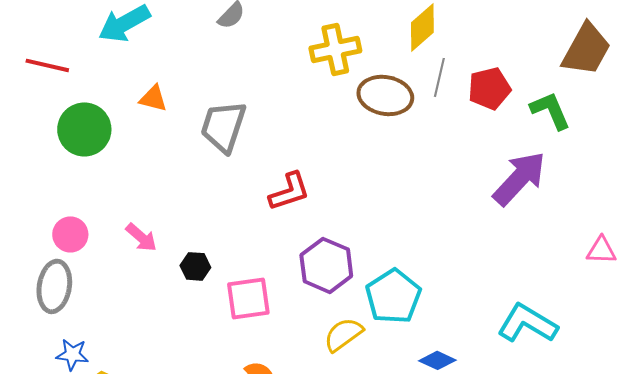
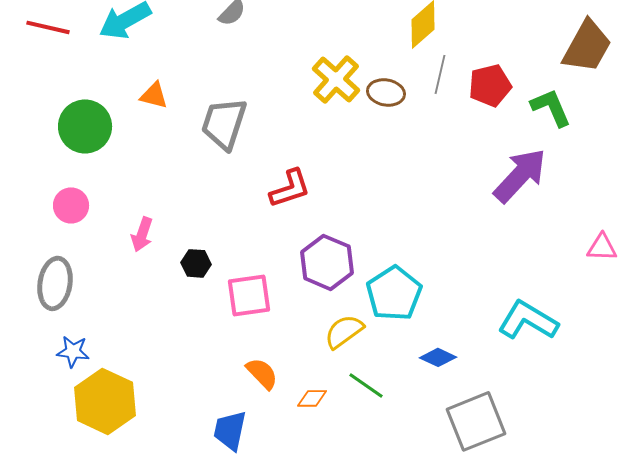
yellow cross: (335, 49) -> (336, 79), moved, turned -36
red line: (47, 65) -> (48, 27), moved
brown ellipse: (385, 95) -> (386, 92), size x0.7
pink circle: (70, 234) -> (71, 205), moved
pink arrow: (141, 237) -> (142, 234), turned 68

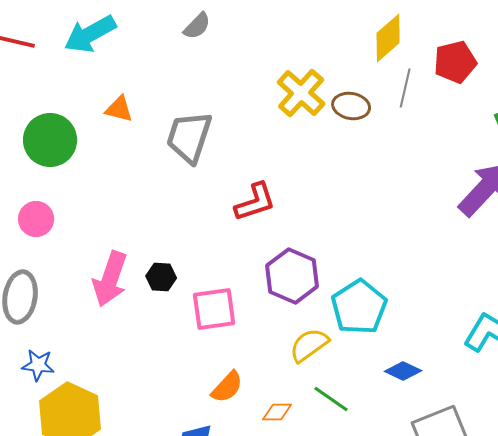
red pentagon: (490, 85) -> (455, 62), moved
pink arrow: (142, 234) -> (110, 279), moved, size x1.6
orange semicircle: (262, 373) -> (227, 387), turned 87

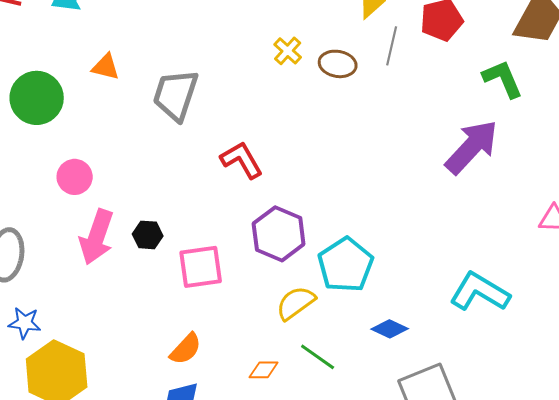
yellow cross: (301, 93) -> (288, 51), size x0.6
red L-shape: (255, 202) -> (242, 160), turned -102
pink circle: (36, 219) -> (75, 177), moved
orange semicircle: (227, 387) -> (186, 349), moved

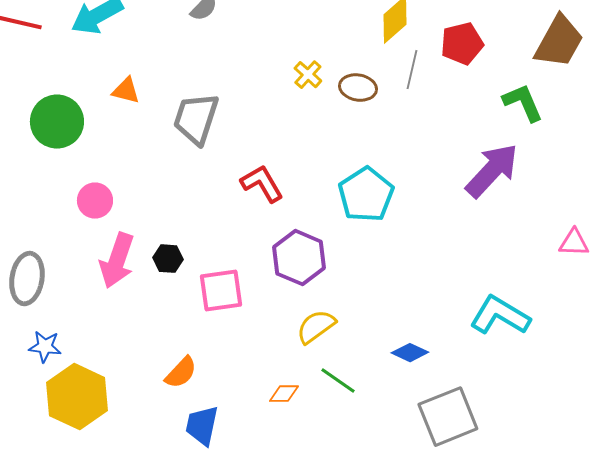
cyan pentagon: (346, 265) -> (366, 195), moved
orange semicircle: (186, 349) -> (181, 373), moved

